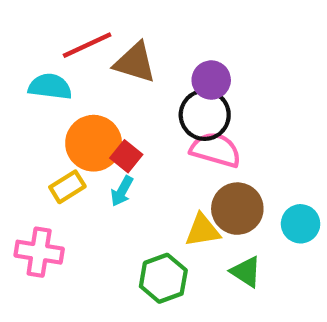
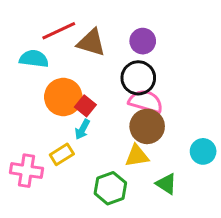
purple circle: (211, 80) -> (143, 41), moved
yellow rectangle: (67, 187) -> (62, 154), moved
brown circle: (237, 209) -> (147, 126), moved

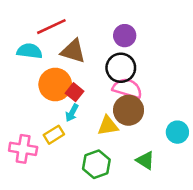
brown triangle: (91, 43) -> (73, 51), moved
yellow triangle: (137, 156) -> (108, 126), moved

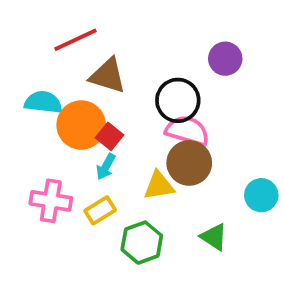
purple circle: (125, 36) -> (225, 59), moved
cyan semicircle: (29, 51) -> (43, 102), moved
yellow rectangle: (54, 135) -> (100, 210), moved
pink cross: (23, 149) -> (51, 201), moved

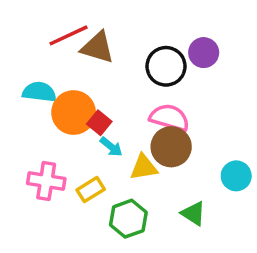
brown triangle: (108, 76) -> (98, 47), moved
black circle: (178, 100) -> (166, 66), moved
cyan arrow: (106, 167) -> (111, 147), moved, turned -80

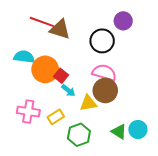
red line: (68, 35) -> (42, 22), turned 45
purple circle: (204, 53) -> (123, 21), moved
cyan circle: (236, 176) -> (138, 130), moved

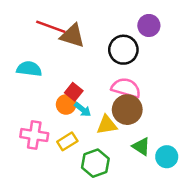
orange circle: (45, 69) -> (66, 104), moved, size x0.6
green triangle: (119, 132) -> (141, 147), moved

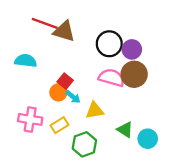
purple circle: (149, 25) -> (132, 49), moved
brown circle: (127, 110) -> (134, 74), moved

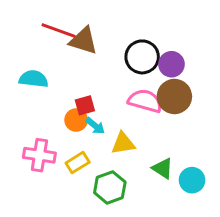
red square: (65, 81) -> (85, 105), turned 35

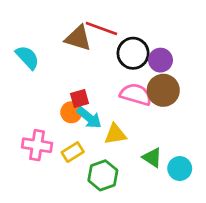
red line: (59, 30) -> (101, 29), moved
cyan semicircle: (34, 79) -> (27, 57), moved, turned 40
cyan arrow: (95, 126) -> (89, 118), size x1.4

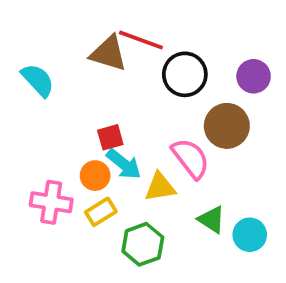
purple circle: (160, 60) -> (254, 76), moved
pink semicircle: (136, 94) -> (191, 158), moved, turned 36
orange circle: (71, 112) -> (95, 176), moved

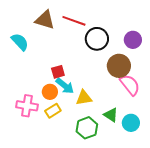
brown triangle: (108, 53) -> (45, 20), moved
pink semicircle: (191, 158) -> (130, 85), moved
green hexagon: (143, 244) -> (87, 128), moved

